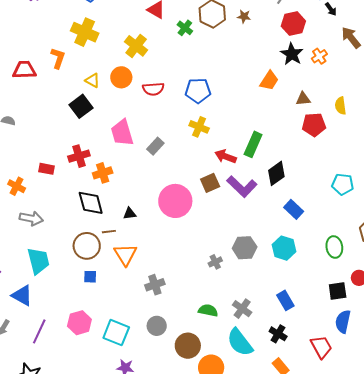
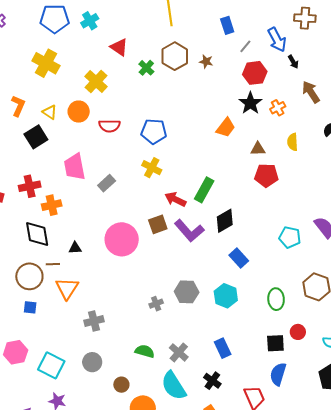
orange L-shape: (58, 58) -> (18, 106), moved
yellow semicircle: (340, 106) -> (293, 142), moved
brown circle: (188, 346) -> (121, 385), size x0.6

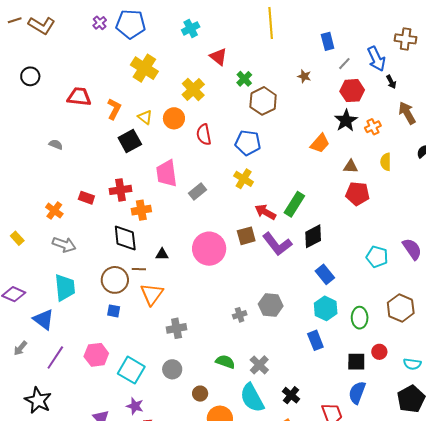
blue pentagon: (55, 19) -> (131, 24), moved
brown hexagon: (175, 56) -> (263, 101), moved
red semicircle: (109, 126) -> (204, 135), turned 75
cyan hexagon: (226, 296) -> (326, 308), moved
blue rectangle: (223, 348) -> (315, 340), moved

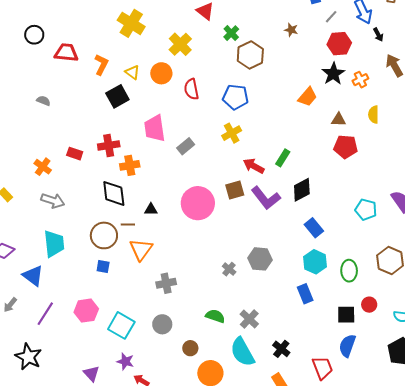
black circle: (30, 76) -> (34, 35), moved
yellow cross: (244, 179) -> (232, 133), turned 30
green rectangle: (294, 204) -> (283, 158), size x0.7
gray cross: (240, 315) -> (229, 269), turned -32

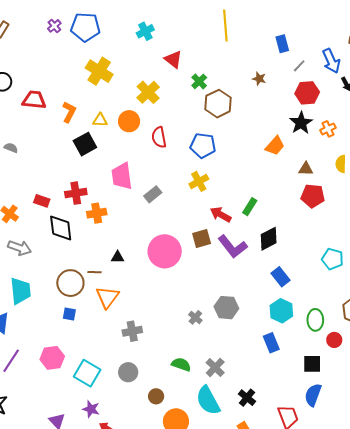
yellow triangle: (132, 72) -> (100, 120), turned -35
black diamond: (114, 193) -> (61, 228), moved
red circle: (369, 305) -> (334, 340), moved

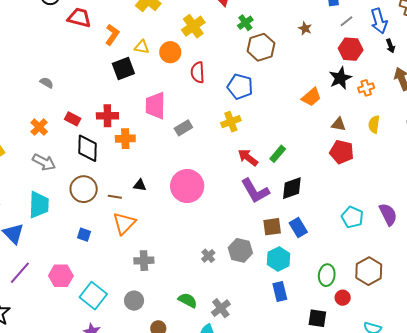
gray semicircle: (11, 148) -> (47, 83), moved
brown square: (202, 238) -> (272, 227), moved
brown circle: (70, 283) -> (84, 189), moved
cyan hexagon: (281, 311) -> (279, 259), moved

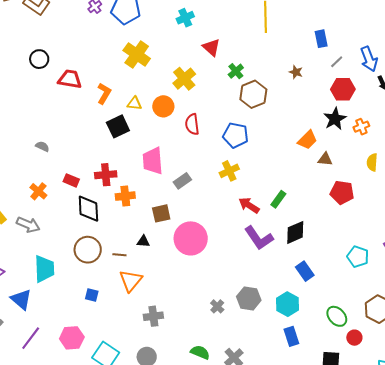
brown triangle: (339, 124) -> (325, 159), moved
gray arrow: (44, 162) -> (28, 225), moved
brown square: (272, 227) -> (161, 213), moved
green ellipse: (327, 275) -> (337, 316), turned -45

